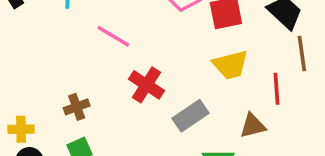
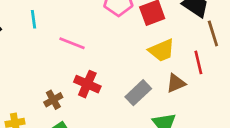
red cross: (146, 85) -> (87, 84), moved
brown triangle: (253, 126) -> (176, 83), moved

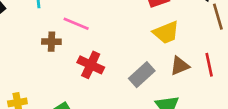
red line: (198, 62) -> (209, 65), moved
brown cross: (53, 100) -> (51, 42), moved, turned 30

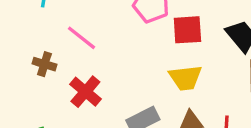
brown cross: (51, 42) -> (44, 64), moved

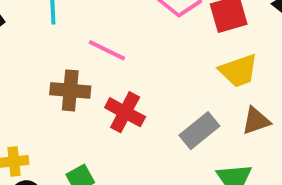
brown cross: (44, 64) -> (70, 90), size x1.4

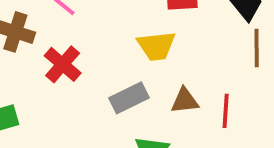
yellow trapezoid: (239, 71) -> (156, 46), moved

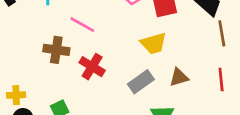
red line: (226, 111) -> (221, 79), moved

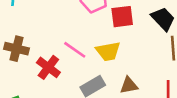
pink line: (82, 25) -> (75, 50), moved

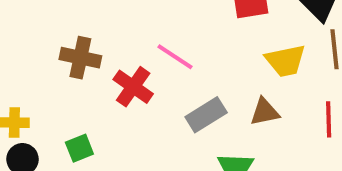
yellow trapezoid: (108, 51) -> (286, 61), moved

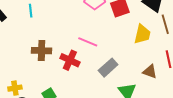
yellow trapezoid: (286, 61) -> (142, 34), turned -55
brown triangle: (265, 112) -> (150, 72), moved, turned 42

